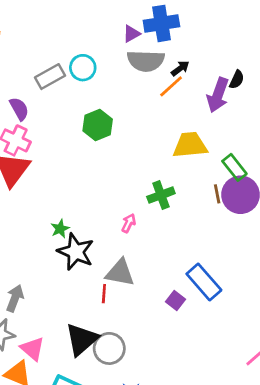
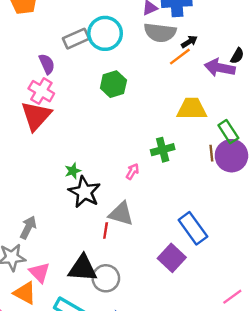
cyan circle: (83, 68) -> (105, 33), size x1.5
purple arrow: (218, 95) -> (220, 68), turned 76
purple square: (175, 300) -> (172, 258), moved, size x1.6
black triangle: (82, 339) -> (83, 268), turned 40

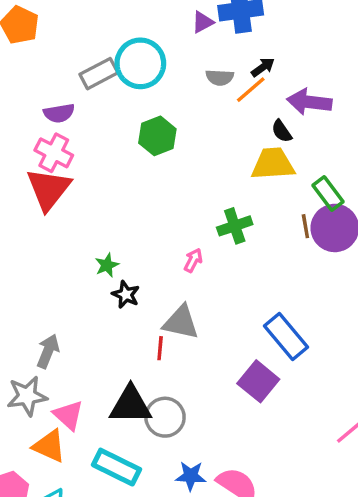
gray semicircle: (160, 32) -> (220, 77), moved, size x0.6
black semicircle: (237, 56) -> (282, 131), moved, turned 119
purple semicircle: (47, 64) -> (59, 113), turned 108
black star: (84, 192) -> (126, 295), size x0.6

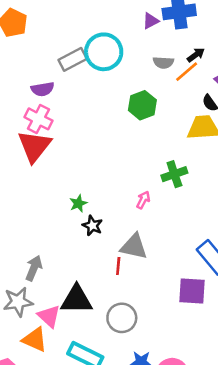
green hexagon: (157, 136) -> (142, 105), moved
purple square: (258, 381) -> (192, 291), turned -36
black triangle: (131, 405) -> (76, 299), moved

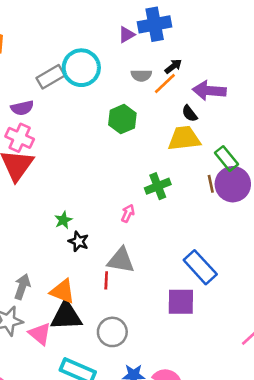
orange triangle: (35, 339) -> (63, 291), moved

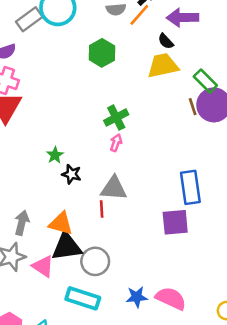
green cross: (158, 186) -> (116, 118), moved
blue rectangle: (200, 267) -> (190, 187), turned 40
gray circle: (112, 332) -> (95, 261), moved

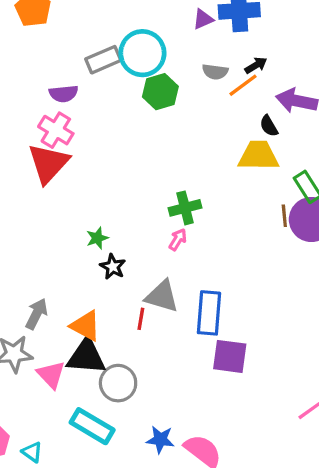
green hexagon: (102, 53) -> (160, 92), moved
blue rectangle: (190, 187) -> (209, 313), moved

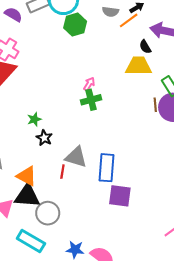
purple semicircle: (64, 94) -> (13, 14), moved, turned -144
pink arrow: (178, 240) -> (89, 84), moved

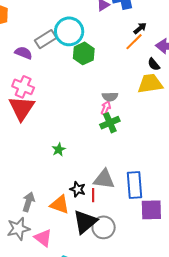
gray semicircle: (110, 12) -> (110, 97), moved
black star: (44, 138) -> (78, 189), moved
black triangle: (27, 196) -> (85, 222), moved, turned -36
gray circle: (48, 213) -> (104, 227), moved

